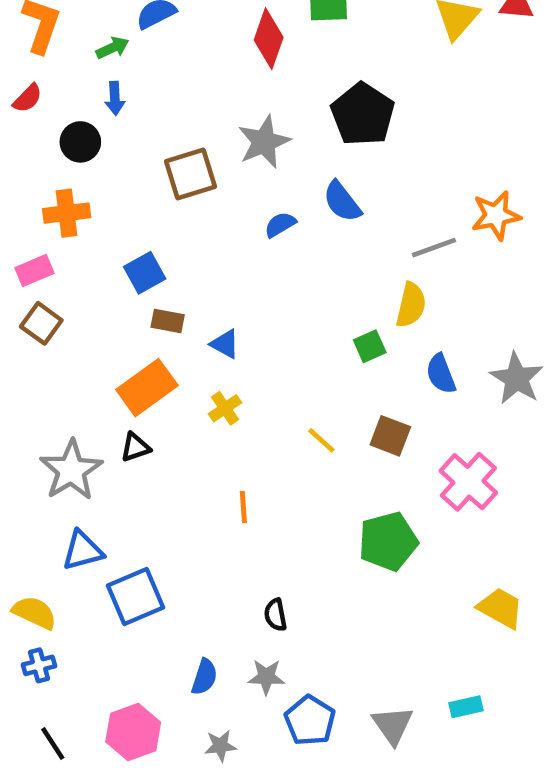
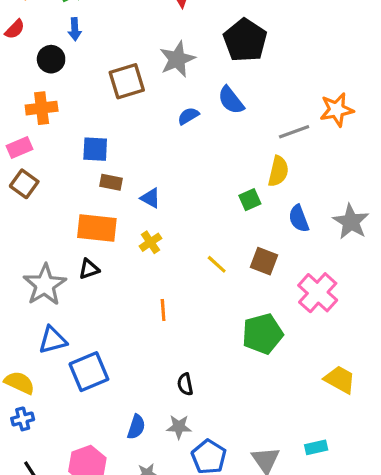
blue square: (145, 273) -> (95, 149), turned 32
orange rectangle: (147, 388) -> (97, 228), turned 42

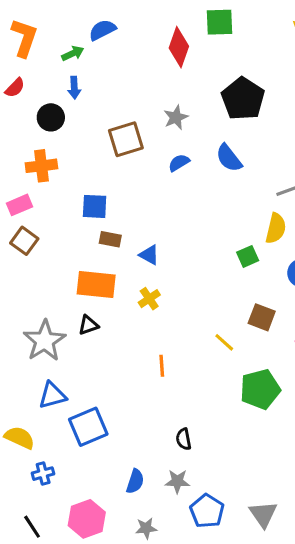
gray star: (177, 59) -> (176, 117), size x0.7
blue semicircle: (188, 116) -> (179, 163), moved
yellow line: (217, 264) -> (224, 342), moved
blue cross: (23, 419) -> (43, 474), moved

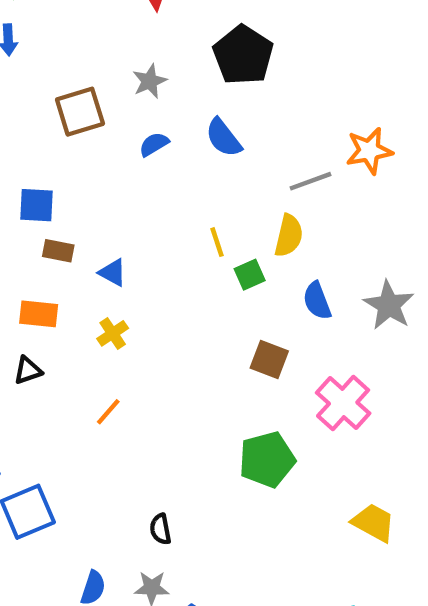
orange rectangle: (96, 285) -> (39, 314), size x0.7
yellow line: (224, 342) -> (217, 242), moved, turned 30
orange line: (162, 366) -> (108, 412), moved, turned 45

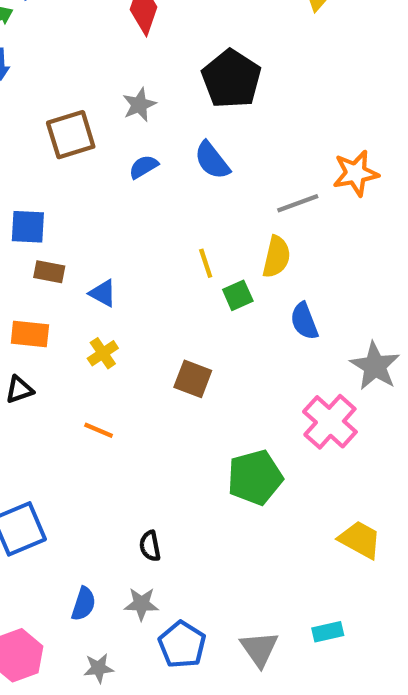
gray star: (389, 305) -> (375, 366), moved
brown square: (269, 360) -> (193, 379), moved
orange line: (108, 412) -> (99, 430), turned 72

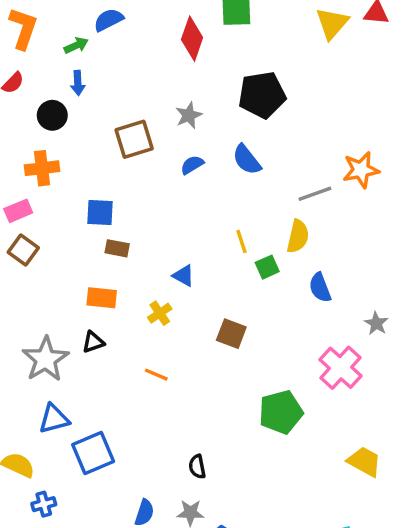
black pentagon: (231, 79) -> (262, 95), turned 30
blue triangle: (103, 293) -> (184, 276), moved
gray star: (375, 366) -> (376, 323), size x0.6

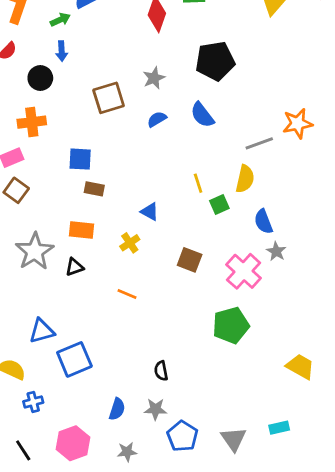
gray star: (376, 323) -> (276, 251), moved
gray star: (45, 359) -> (35, 251), moved
pink cross: (340, 368) -> (244, 271), moved

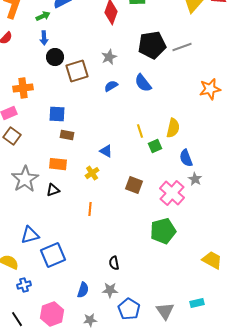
black circle: (40, 78) -> (55, 57), moved
gray line: (259, 143) -> (182, 47), moved
orange line: (127, 294) -> (90, 209), turned 72

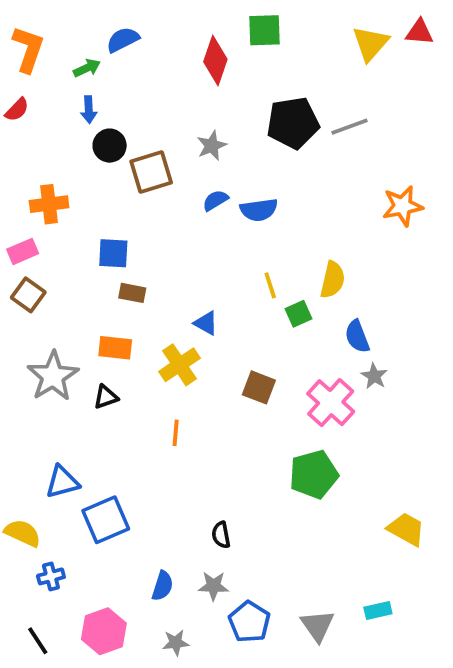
blue semicircle: (143, 83) -> (259, 210), moved, turned -60
yellow cross: (92, 173) -> (179, 365), size x1.5

